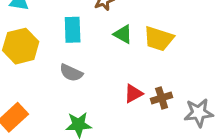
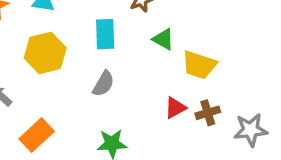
yellow trapezoid: (159, 39) -> (199, 65), moved
gray semicircle: (71, 73) -> (103, 84), turned -85

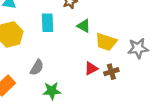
gray semicircle: (103, 84) -> (37, 67), moved
gray star: (251, 130) -> (138, 48), moved

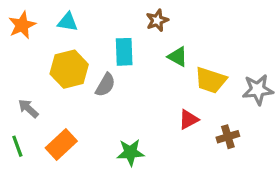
gray semicircle: (37, 67) -> (105, 85), moved
brown cross: (111, 72) -> (228, 137), moved

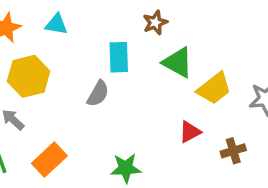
green triangle: (178, 57) -> (178, 62), size x1.4
yellow hexagon: (69, 69) -> (29, 76), moved
yellow trapezoid: (211, 80) -> (214, 88), turned -56

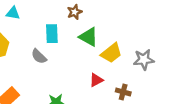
gray semicircle: (98, 94) -> (39, 56), turned 105
brown cross: (233, 151) -> (123, 92), turned 32

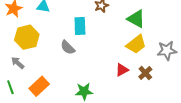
green triangle: (89, 37) -> (136, 19), moved
brown cross: (123, 92) -> (145, 73), moved, turned 32

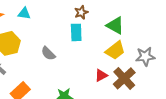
cyan rectangle: (80, 26) -> (76, 32), moved
brown cross: (145, 73) -> (124, 78), size x1.6

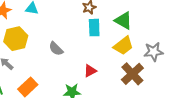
cyan rectangle: (76, 32) -> (94, 28), moved
red triangle: (101, 75) -> (90, 71), moved

